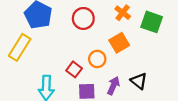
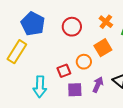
red square: (74, 69) -> (64, 71), turned 32

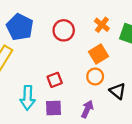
orange circle: (84, 62) -> (95, 76), moved
purple arrow: (98, 85) -> (87, 109), moved
purple square: (75, 90) -> (54, 108), moved

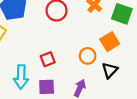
orange square: (99, 54) -> (110, 42), moved
black triangle: (118, 91) -> (110, 70), turned 35

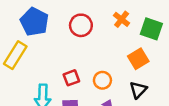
orange circle: (88, 56) -> (102, 80), moved

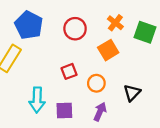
orange square: (138, 59) -> (108, 50), moved
red square: (71, 78) -> (69, 71), moved

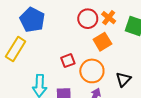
red circle: (75, 29) -> (88, 19), moved
orange circle: (96, 83) -> (92, 71), size x1.5

